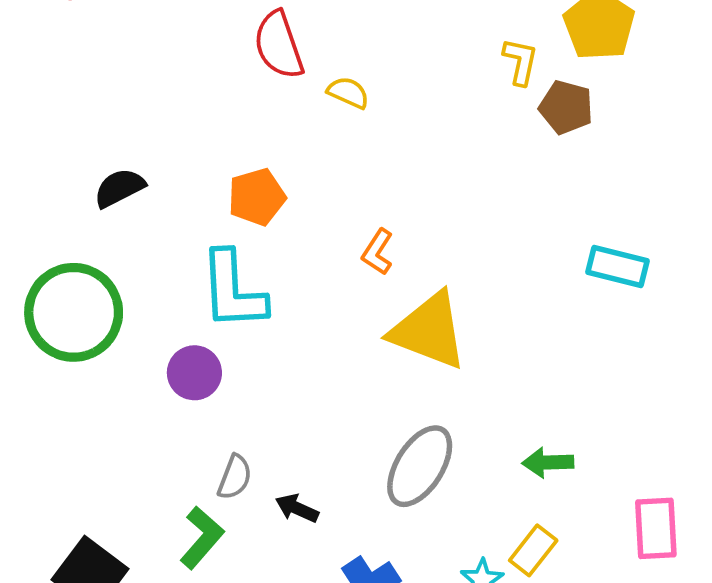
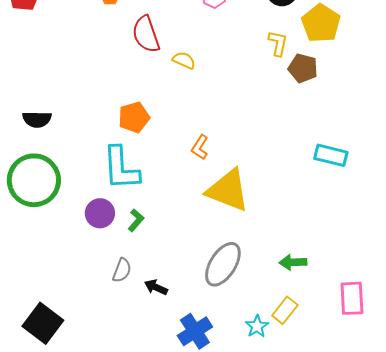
black semicircle: (119, 188) -> (37, 119), moved, turned -152
green L-shape: (202, 538) -> (136, 220), moved, size x0.7

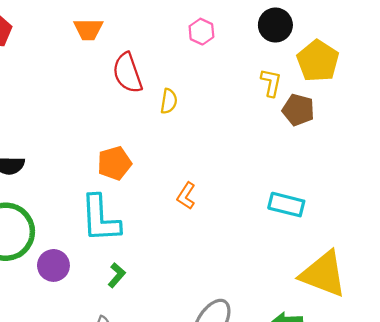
yellow semicircle: (184, 60) -> (169, 101), turned 75
cyan rectangle: (331, 155) -> (286, 205), moved
yellow triangle: (228, 190) -> (323, 274), moved
purple circle: (100, 213) -> (53, 265), moved

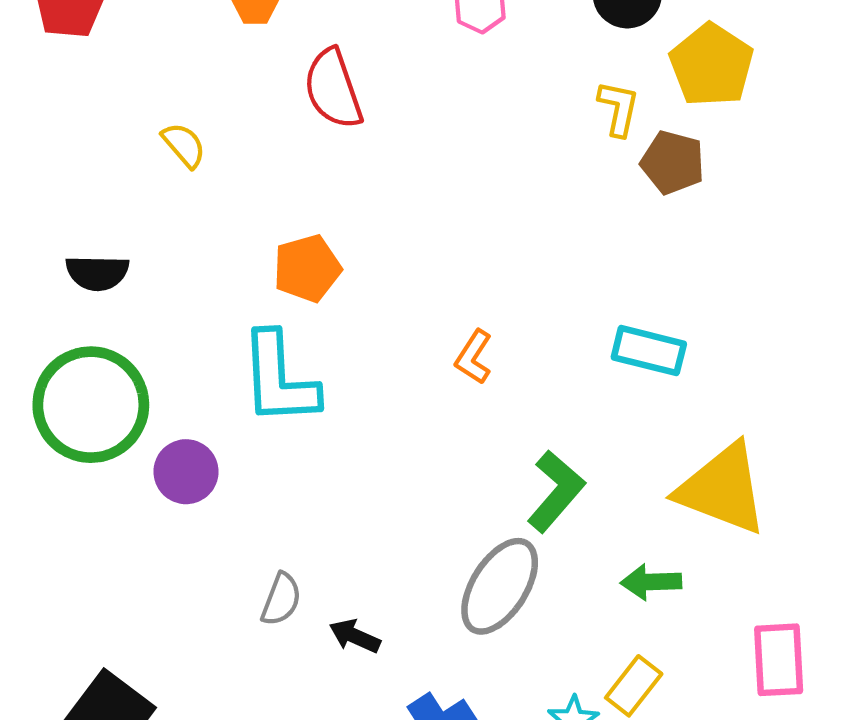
yellow semicircle: (169, 101) -> (184, 145), moved, turned -50
orange L-shape: (186, 196) -> (474, 357), moved
green L-shape: (117, 275) -> (556, 491), moved, size x1.6

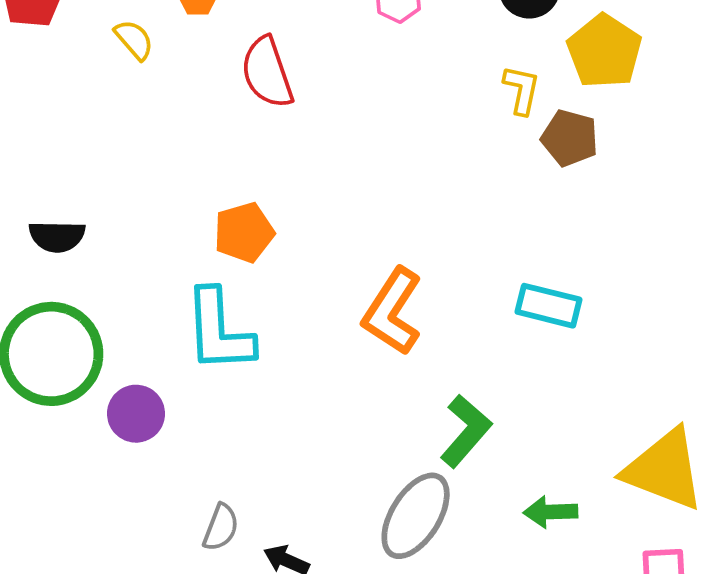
yellow semicircle: (184, 145) -> (134, 40), moved
orange L-shape: (474, 357) -> (392, 312), size x1.8
yellow triangle: (722, 489) -> (664, 470), moved

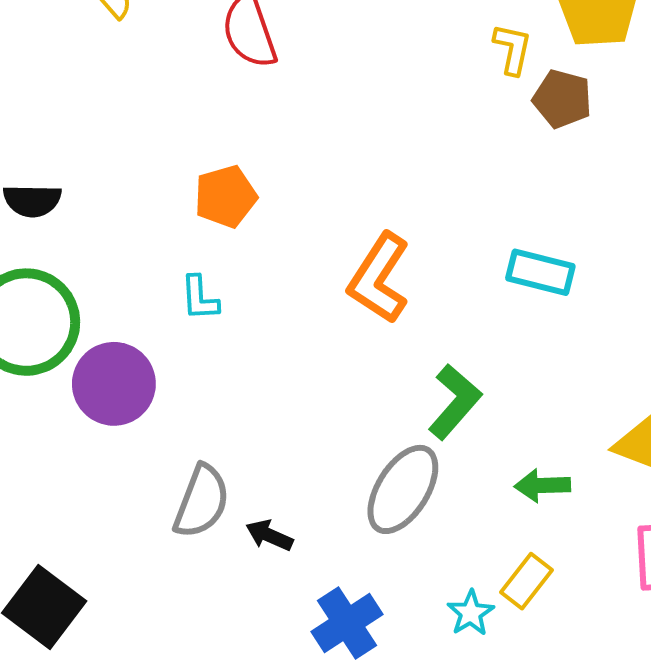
cyan L-shape: (219, 331) -> (200, 298), size x0.5
purple circle: (136, 414) -> (114, 384), size x1.4
gray semicircle: (221, 527) -> (202, 501), size x1.5

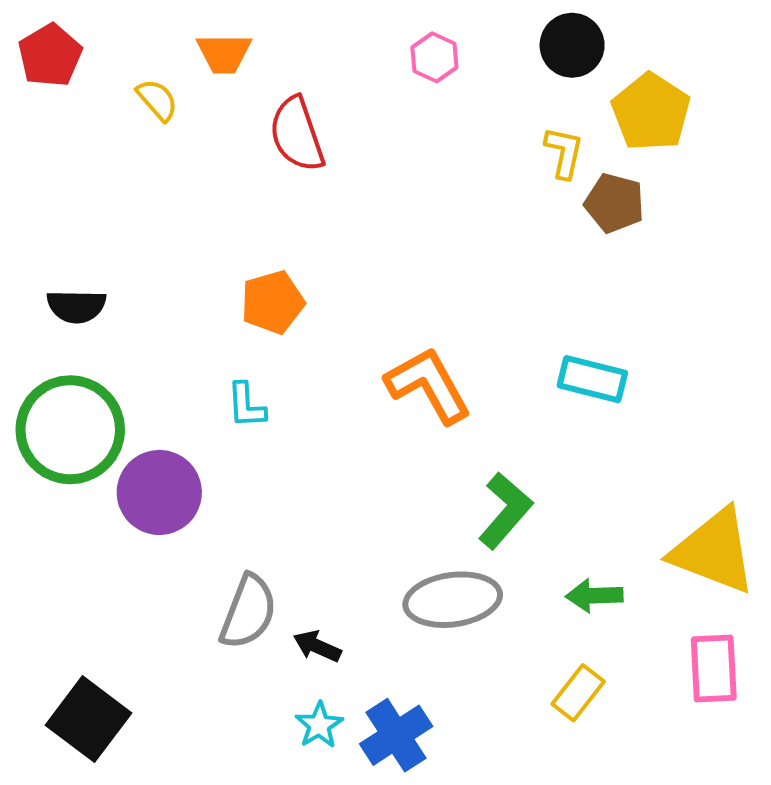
orange L-shape: (379, 278) -> (428, 385), turned 118
gray ellipse: (403, 489) -> (453, 600), turned 50
cyan star: (471, 613) -> (319, 725), moved

